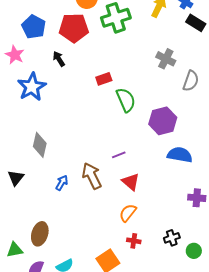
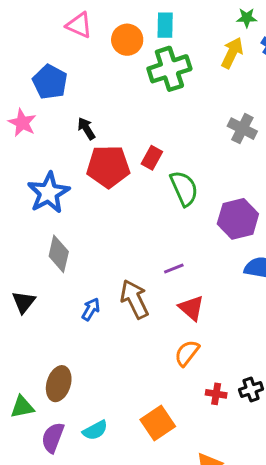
red pentagon: (74, 28) -> (108, 166), moved
red rectangle: (104, 79) -> (152, 158), turned -42
blue star: (32, 87) -> (48, 193), moved
red cross: (134, 241) -> (216, 394), moved

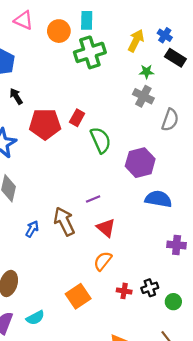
green star: (247, 18) -> (147, 72), moved
black arrow: (86, 129) -> (16, 96), moved
orange square: (158, 423) -> (78, 296), moved

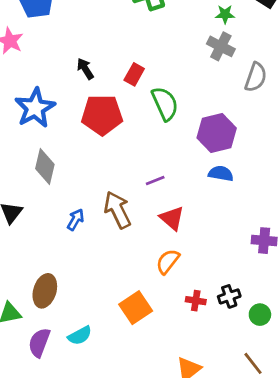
black arrow: (16, 96) -> (85, 69), moved
red pentagon: (45, 124) -> (102, 115), moved
blue semicircle: (158, 199) -> (221, 174), moved, size x0.7

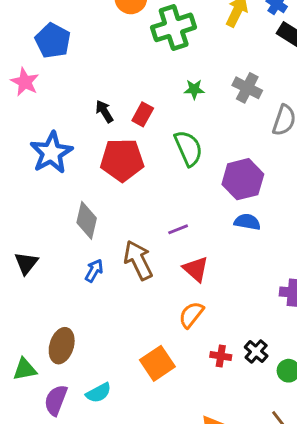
green star: (225, 14) -> (194, 89), moved
red rectangle: (134, 74) -> (143, 114), moved
gray diamond: (45, 167) -> (87, 220), moved
black cross: (229, 296) -> (256, 352), turned -30

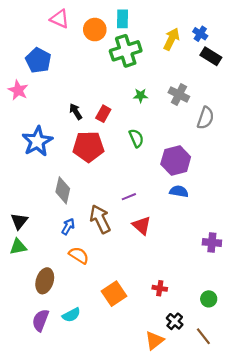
green semicircle: (188, 148) -> (136, 138), size x0.7
orange semicircle: (191, 315) -> (79, 255), moved, turned 84
black cross: (256, 352) -> (175, 321), moved
green triangle: (25, 369) -> (18, 247), moved

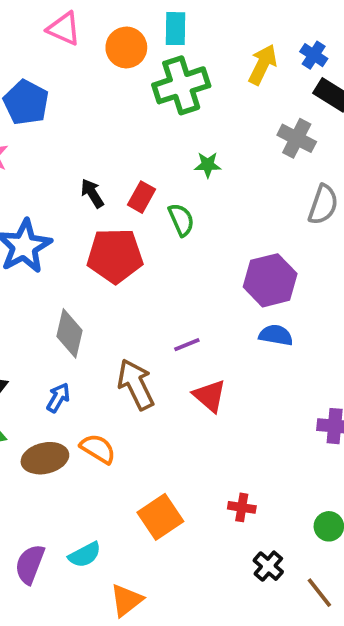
gray cross: (179, 94) -> (297, 138), moved
green semicircle: (136, 138) -> (181, 220), moved
blue arrow: (68, 227) -> (58, 398), moved
brown ellipse: (45, 281) -> (45, 458), moved, turned 60
orange triangle: (154, 340) -> (126, 600), moved

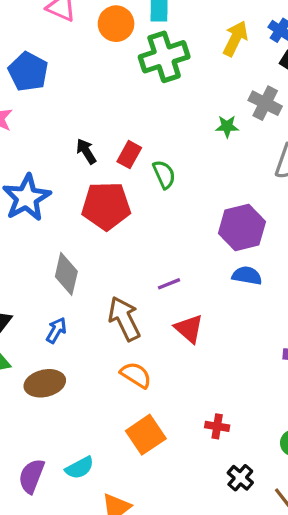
green star: (208, 165) -> (227, 126), moved
orange semicircle: (98, 449) -> (136, 375), moved

